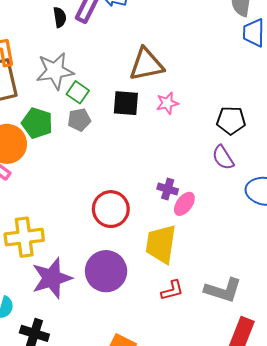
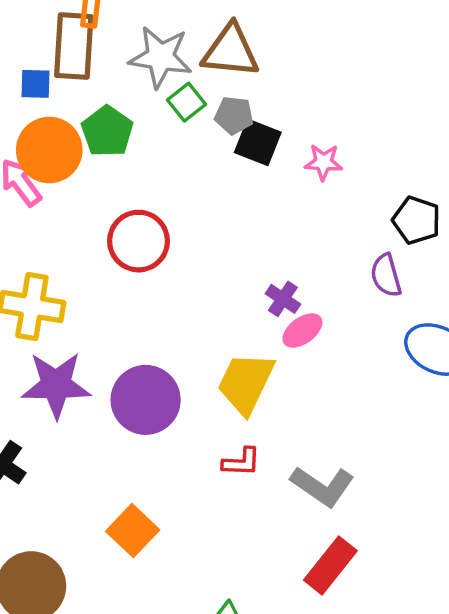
brown triangle: (146, 64) -> (231, 51), moved
gray pentagon: (79, 120) -> (234, 115), moved
red circle: (111, 209) -> (139, 241), moved

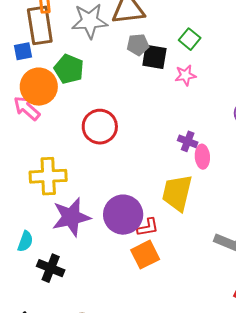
green square: (187, 102) -> (190, 39), moved
pink star: (324, 162) -> (185, 75), moved
pink ellipse: (302, 330) -> (202, 157), turned -45
red L-shape: (241, 462) -> (148, 227), moved
orange square: (133, 531) -> (145, 255), moved, turned 32

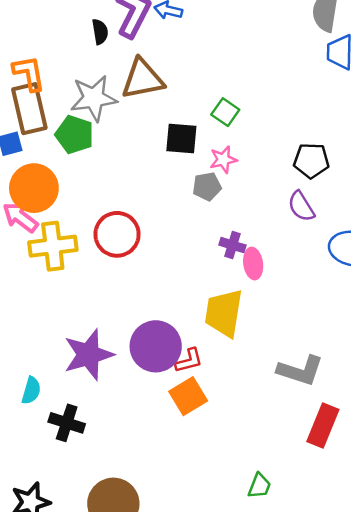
gray pentagon: (138, 45) -> (207, 187), moved
green pentagon: (69, 69) -> (75, 135), moved
yellow cross: (48, 176) -> (53, 246), moved

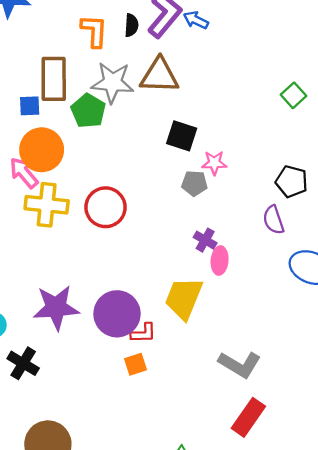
orange L-shape: (29, 73) -> (94, 31), moved
green square: (225, 112) -> (293, 95), moved
orange square: (188, 396) -> (135, 364), size x0.7

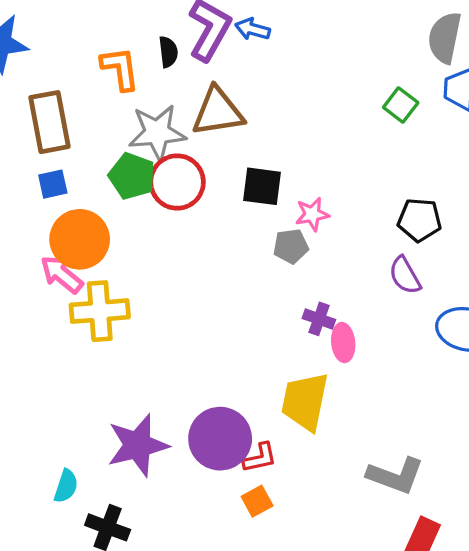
brown rectangle: (54, 79) -> (49, 122), moved
red circle: (106, 207) -> (177, 182), moved

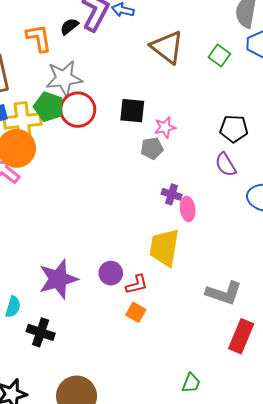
black semicircle: (168, 52) -> (69, 26), turned -120
brown triangle: (218, 112) -> (167, 47), moved, turned 48
yellow cross: (100, 311) -> (23, 121), moved
purple circle: (220, 439) -> (111, 273), size x0.6
orange square: (257, 501) -> (136, 312), turned -30

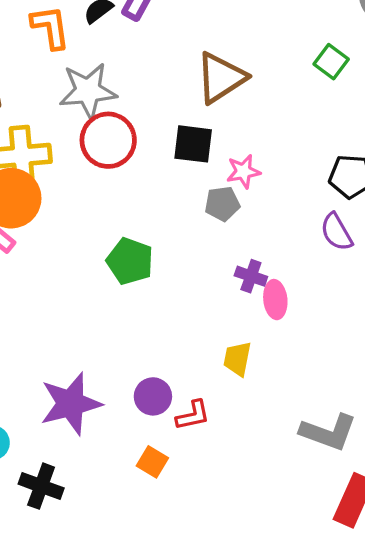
brown triangle: (167, 47) -> (221, 78), moved, turned 48
green pentagon: (49, 107) -> (130, 261), moved
yellow trapezoid: (164, 247) -> (237, 359), size x0.6
orange square: (136, 312) -> (152, 462), moved

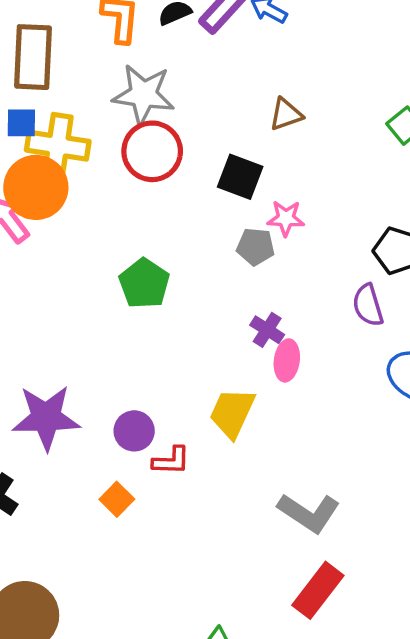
brown triangle: (221, 78) -> (286, 114), size x0.6
yellow trapezoid: (237, 359) -> (232, 413), size x1.4

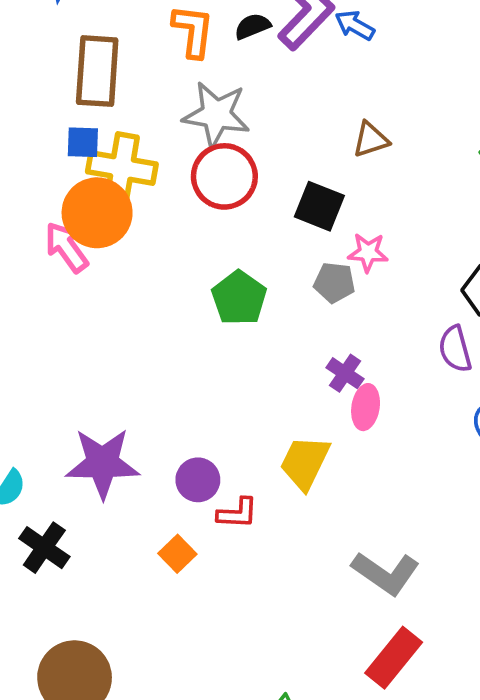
green pentagon: (144, 283) -> (239, 298), moved

